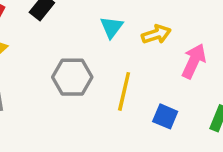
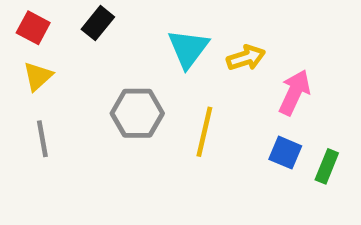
cyan triangle: (112, 27) -> (188, 49), size x1.4
blue square: (165, 116) -> (285, 153), moved

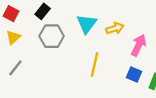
gray hexagon: (137, 113) -> (52, 36), moved
gray line: (42, 139) -> (15, 68), turned 48

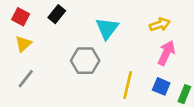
yellow arrow: (115, 28) -> (160, 25), moved
gray hexagon: (52, 36) -> (85, 61), moved
yellow line: (94, 64) -> (128, 85), moved

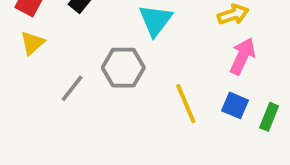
gray line: (26, 79) -> (72, 88), moved
yellow line: (128, 85) -> (186, 104), turned -36

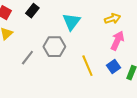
blue square: (235, 105) -> (113, 67), turned 32

